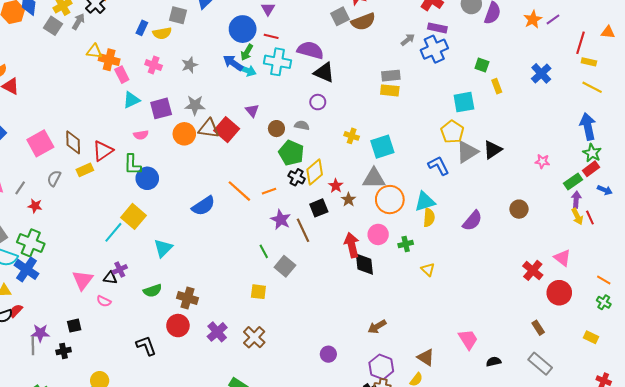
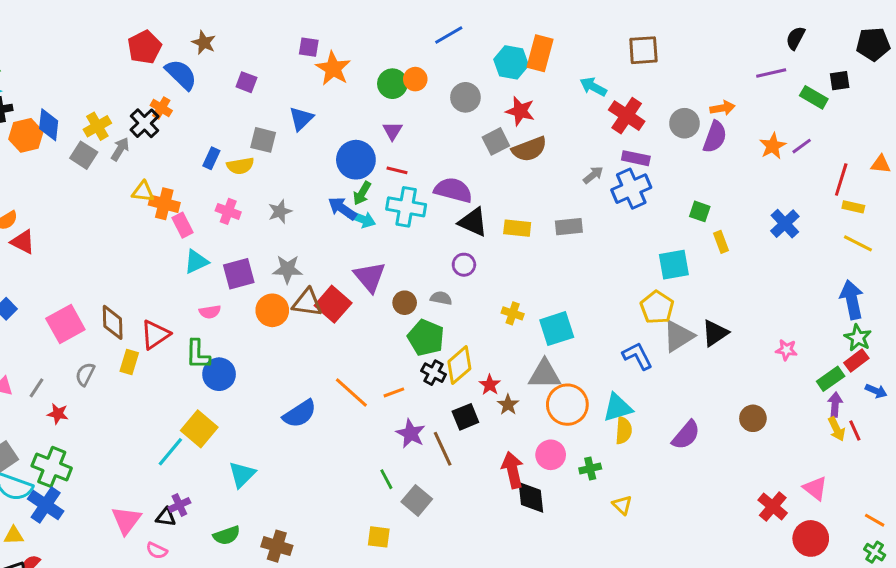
yellow rectangle: (390, 90) -> (517, 228), moved
purple triangle: (252, 111) -> (370, 277), size x1.6
yellow rectangle: (85, 170) -> (129, 362), turned -49

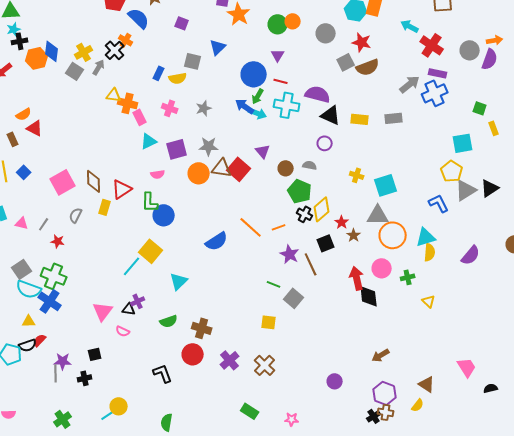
gray arrow: (593, 175) -> (410, 84), size x1.5
purple triangle: (370, 277) -> (263, 151), size x0.7
green line: (386, 479) -> (274, 284), turned -40

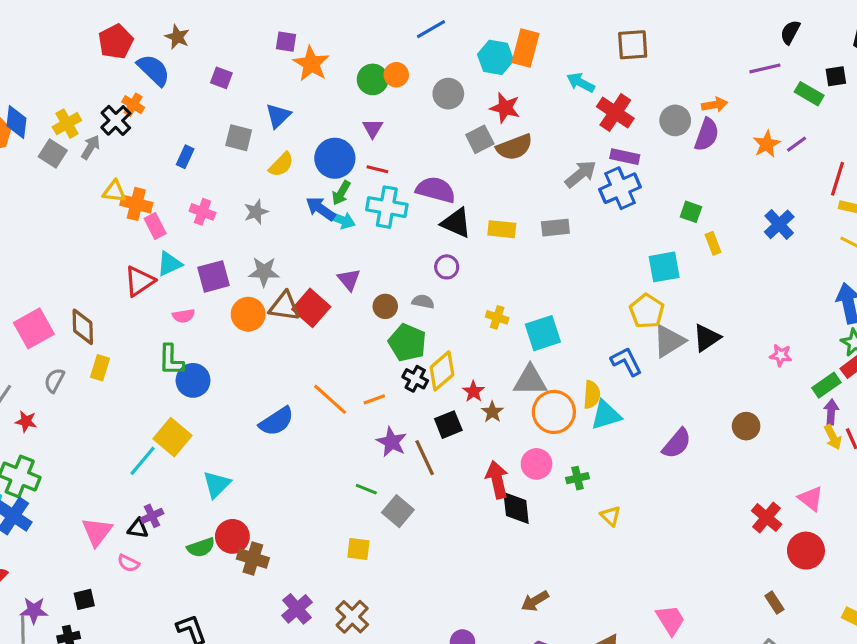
yellow semicircle: (178, 78) -> (281, 165), moved, turned -36
red triangle: (122, 189) -> (139, 281), moved
yellow semicircle: (430, 252) -> (592, 395), moved
red circle: (193, 354) -> (232, 536), moved

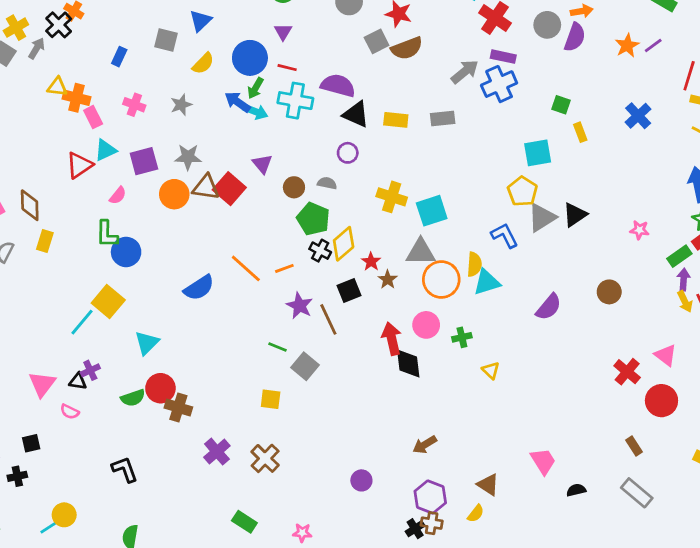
pink semicircle: (184, 316) -> (118, 196), turned -42
yellow cross: (497, 317) -> (392, 197), size x1.5

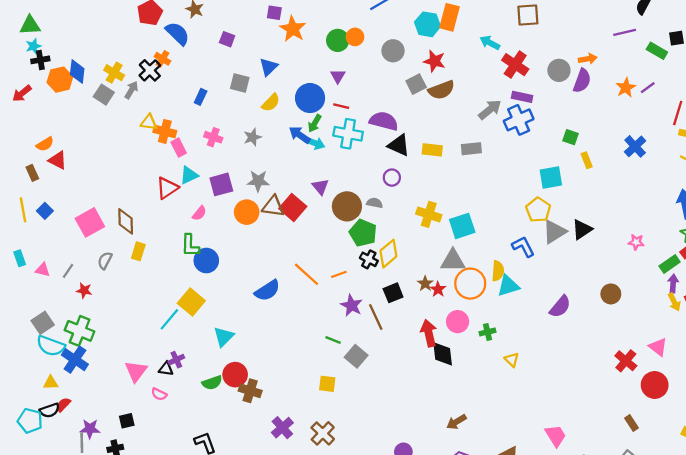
yellow cross: (16, 28) -> (114, 73), turned -30
brown circle: (294, 187) -> (347, 206), size x1.6
red star: (371, 262) -> (438, 289), moved

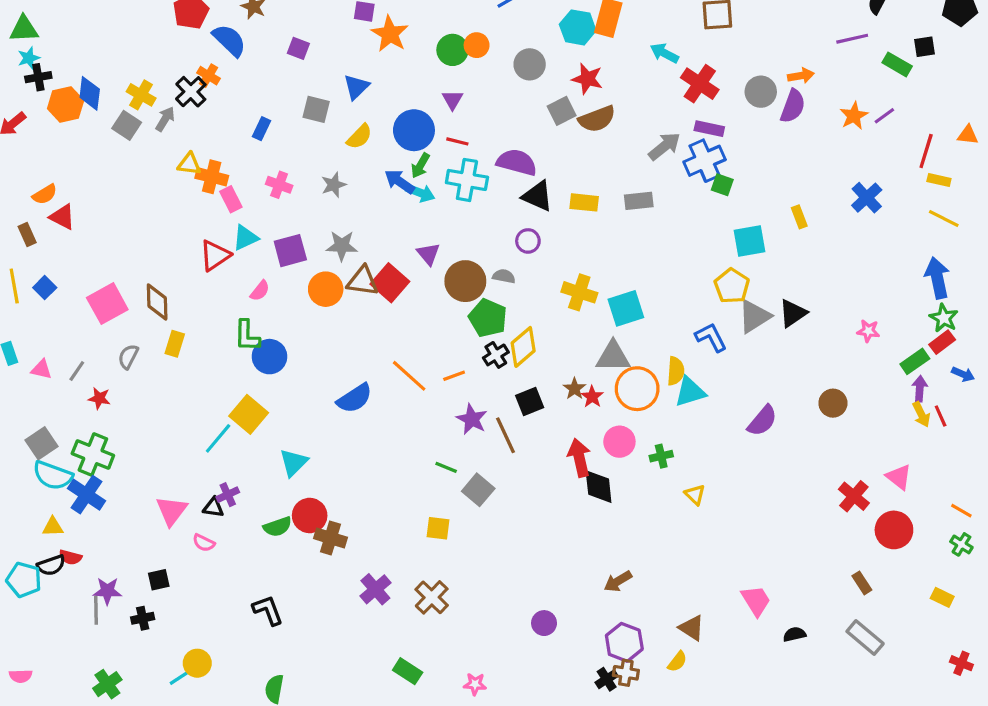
green square: (570, 137) -> (722, 185), moved
black cross: (369, 259) -> (496, 355), turned 30
red semicircle: (63, 405) -> (70, 557), turned -119

